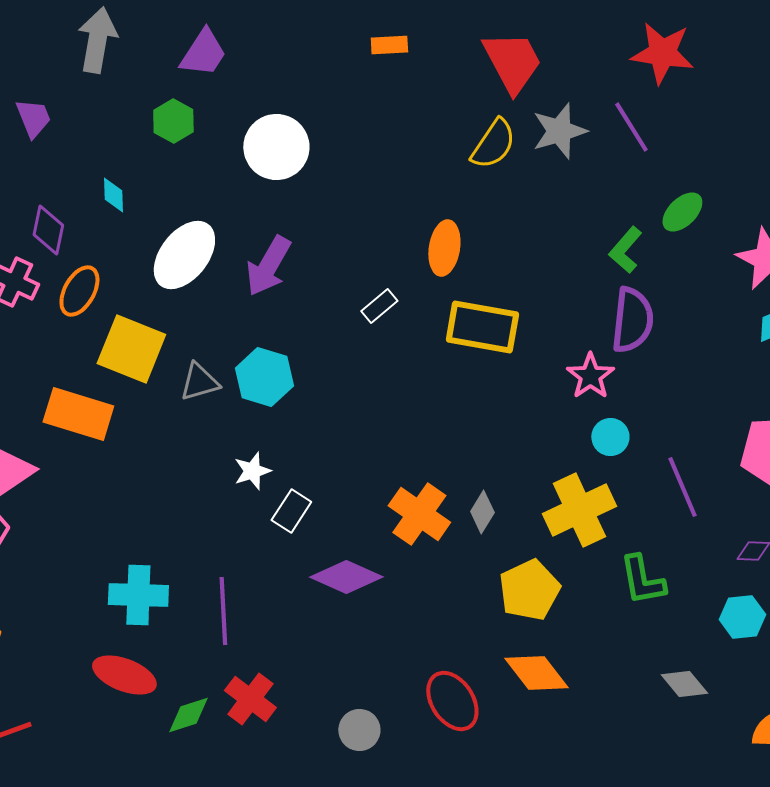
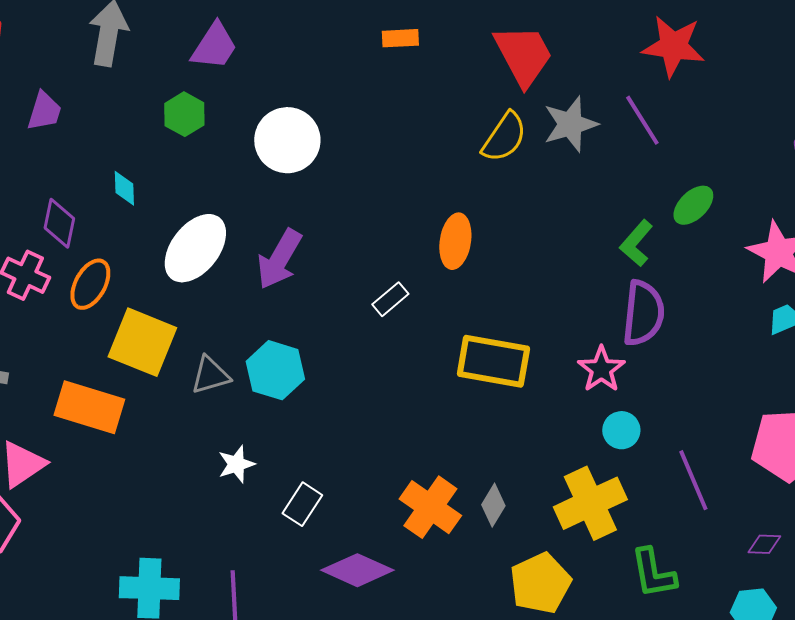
purple trapezoid: (33, 118) -> (44, 111), turned 39
yellow rectangle: (482, 327) -> (493, 361), moved
white star: (252, 471) -> (236, 464), moved

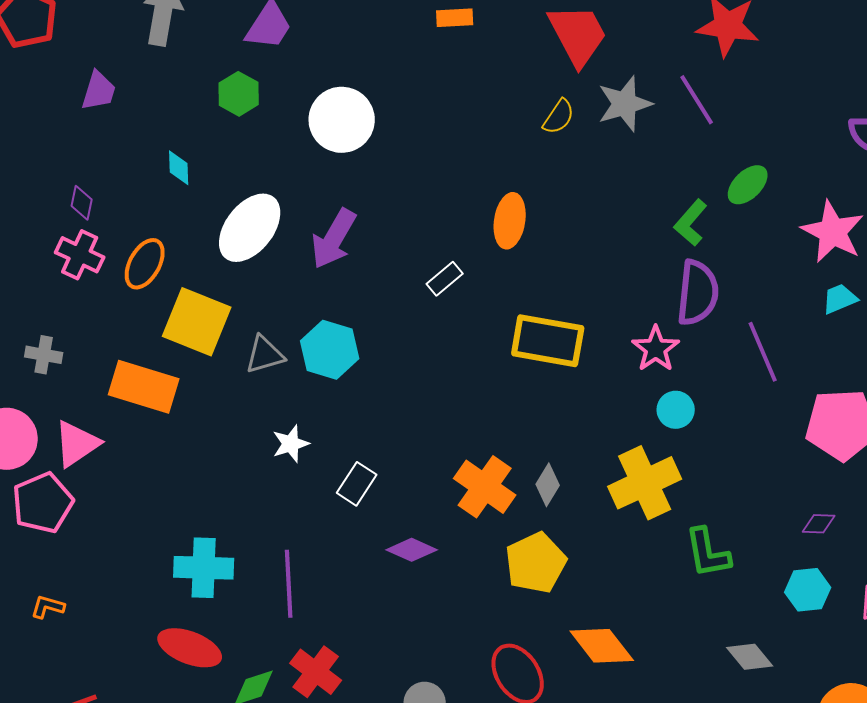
yellow semicircle: (504, 137) -> (559, 117), size x0.7
purple diamond: (59, 223) -> (82, 203), moved, size x0.7
purple line: (693, 480) -> (763, 352), moved
purple diamond: (357, 570) -> (412, 550), size x0.7
yellow pentagon: (540, 583) -> (536, 563), moved

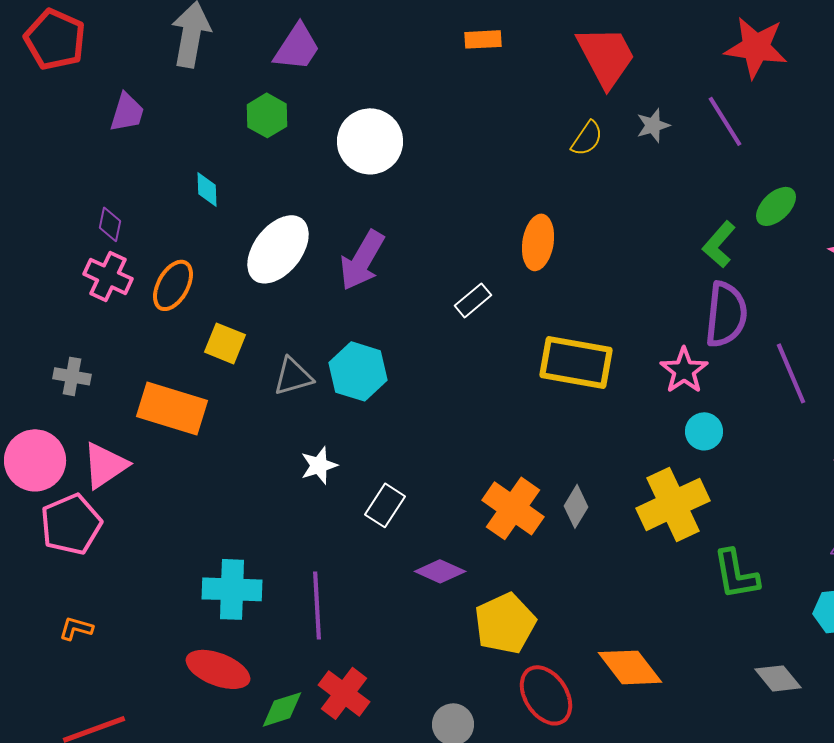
gray star: (625, 104) -> (653, 125), size x0.6
yellow square: (197, 322) -> (225, 343), size x0.6
yellow pentagon: (536, 563) -> (505, 623), moved

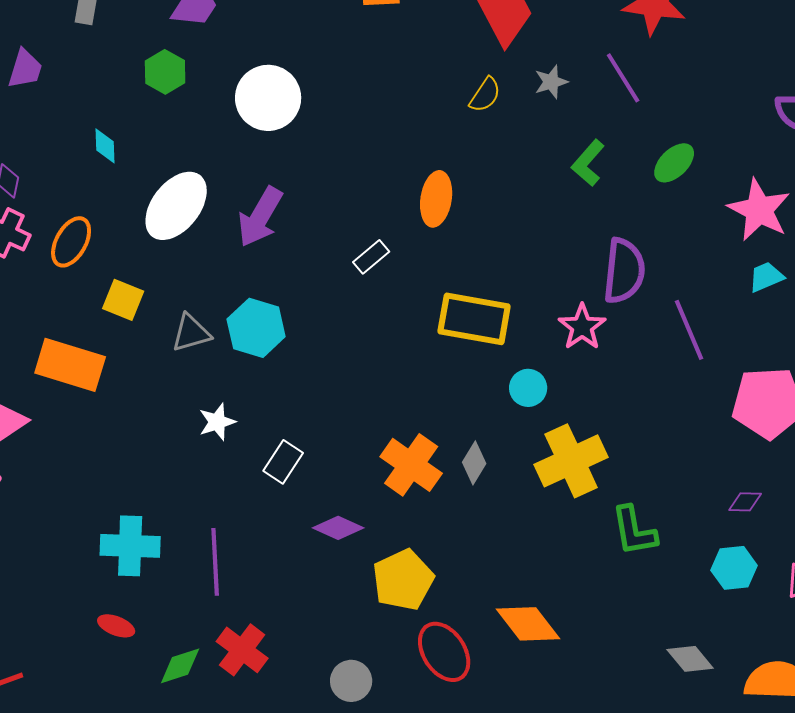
green L-shape: (719, 244) -> (588, 163), moved
cyan circle: (704, 431) -> (528, 388), moved
red ellipse: (218, 669) -> (116, 626), size x0.6
gray diamond: (778, 678) -> (690, 659), moved

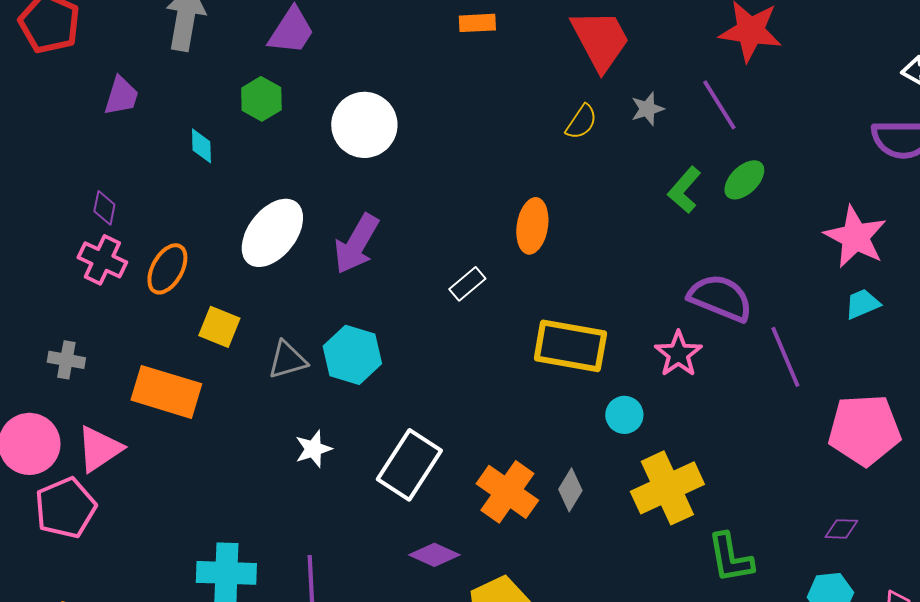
cyan diamond: (105, 146) -> (201, 146), moved
green ellipse: (674, 163) -> (744, 180), moved
purple semicircle: (624, 271) -> (720, 298), turned -74
white rectangle: (283, 462) -> (409, 465), moved, size x1.6

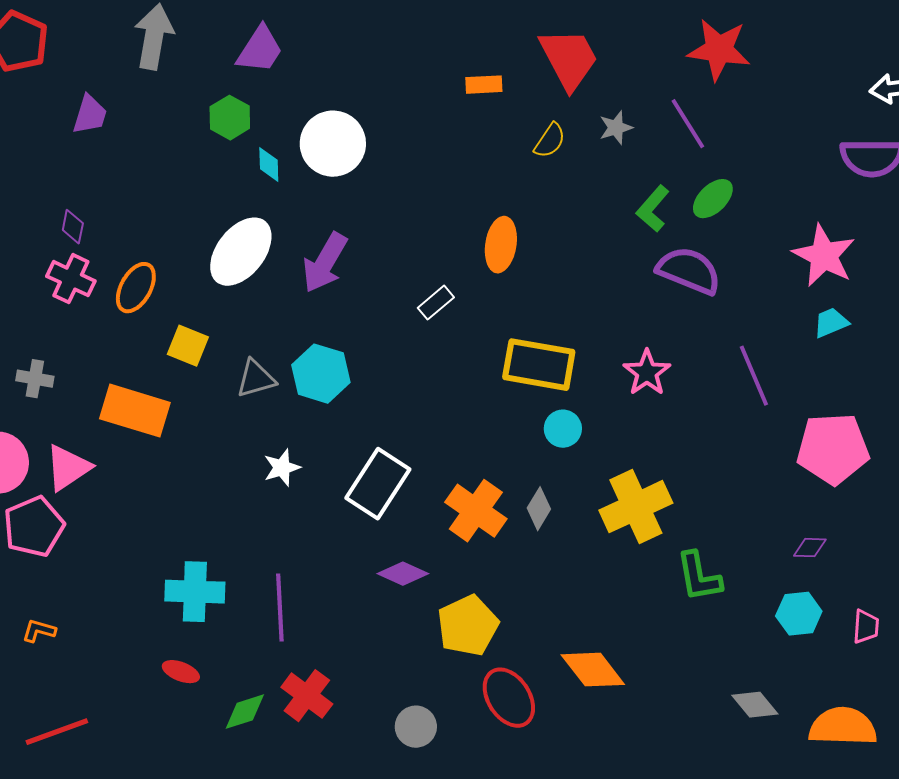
orange rectangle: (477, 23) -> (484, 85), moved
cyan diamond: (201, 146) -> (269, 165), moved
purple semicircle: (720, 298) -> (689, 271), moved
cyan circle: (624, 415) -> (563, 429), moved

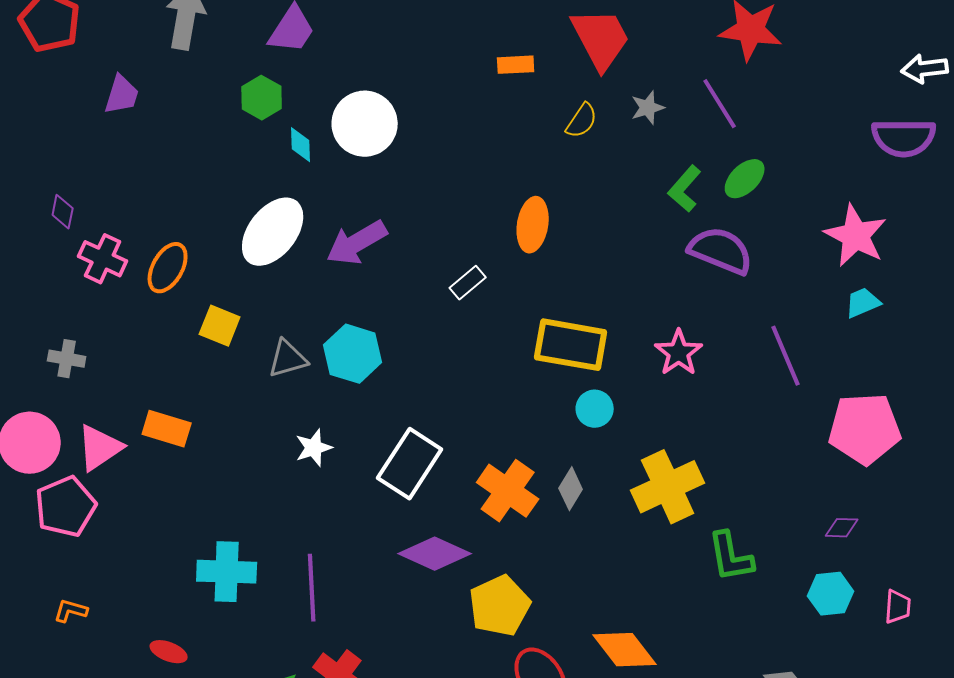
purple diamond: (73, 227) -> (63, 212), moved
purple arrow: (325, 263) -> (357, 243), turned 30
orange rectangle: (135, 411) -> (167, 429), moved, size x0.7
purple diamond: (403, 574) -> (435, 554), size x1.4
red ellipse: (181, 672) -> (169, 652), moved

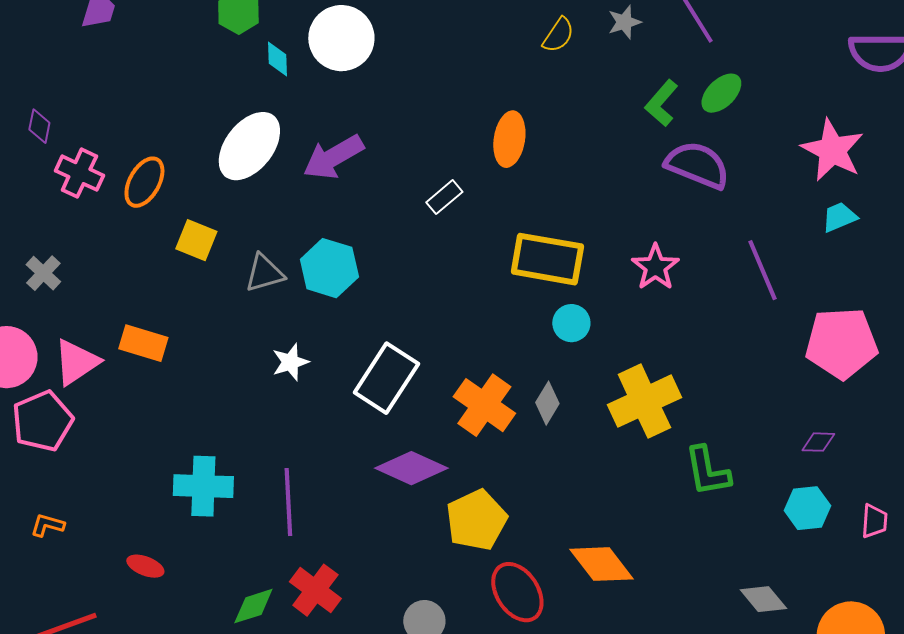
gray cross: (67, 359) -> (43, 273), turned 33

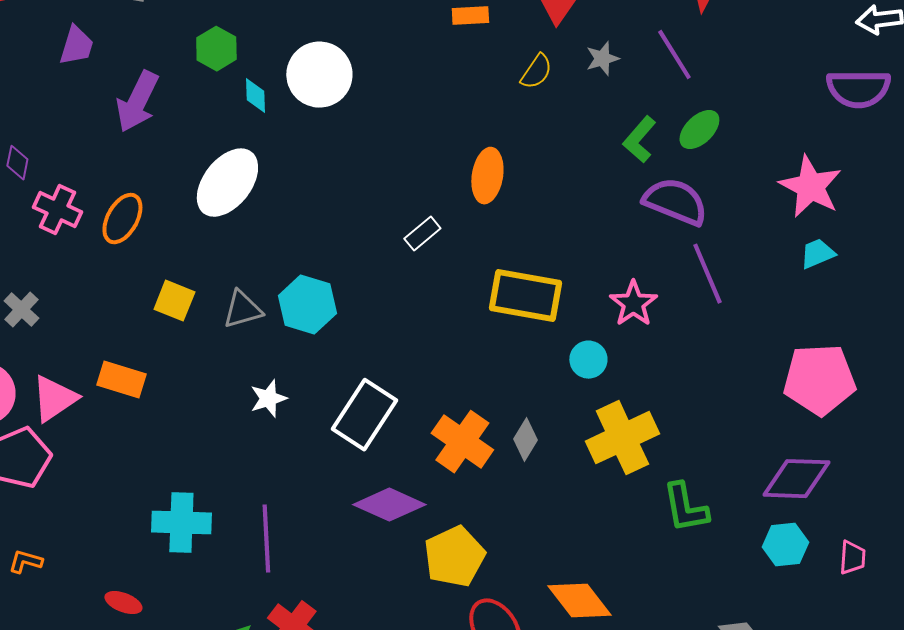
purple arrow: (333, 157) -> (137, 102), moved, turned -34
yellow square: (196, 240) -> (174, 301), moved
purple line: (762, 270) -> (707, 274), moved
cyan circle: (571, 323) -> (588, 360), moved
purple diamond: (818, 442) -> (796, 479), size x2.0

